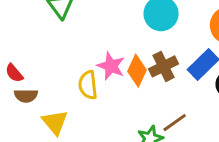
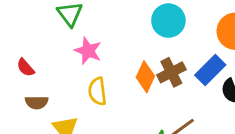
pink star: (111, 66) -> (88, 51), moved
red semicircle: (14, 73) -> (26, 67), moved

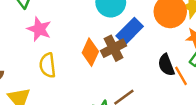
blue rectangle: (210, 70) -> (130, 31), moved

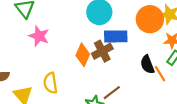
blue rectangle: (130, 31) -> (116, 36), turned 45
yellow semicircle: (48, 65) -> (50, 83), moved

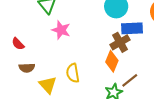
orange diamond: (83, 55) -> (112, 61), moved

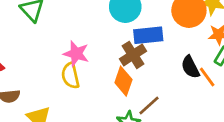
pink star: (61, 30) -> (76, 54), moved
yellow semicircle: (73, 73) -> (70, 76), moved

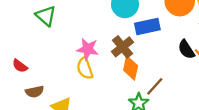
brown cross: (133, 55) -> (123, 47), moved

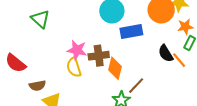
brown cross: (123, 47) -> (99, 56), moved, turned 30
red semicircle: (20, 66) -> (16, 63), size x1.5
brown semicircle: (35, 92) -> (37, 86), moved

